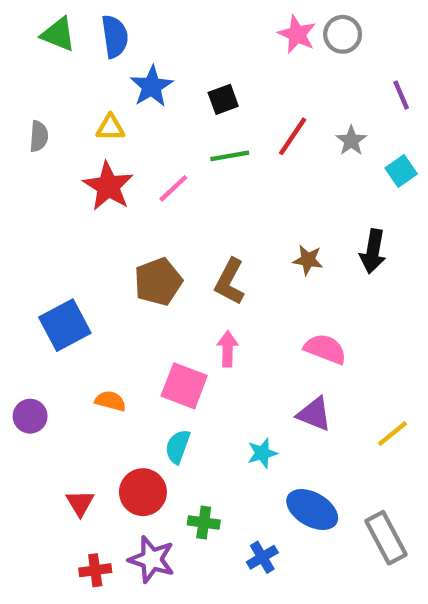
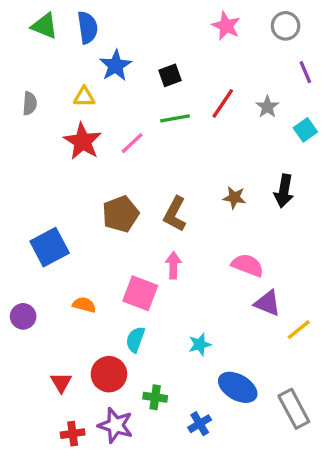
gray circle: (343, 34) -> (286, 26), moved
purple triangle: (314, 414) -> (267, 303), moved

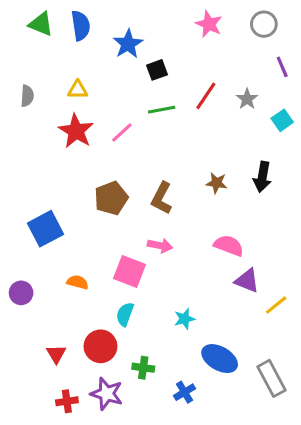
blue star: (116, 65) -> (128, 44), moved
pink arrow: (173, 265) -> (160, 246), turned 100

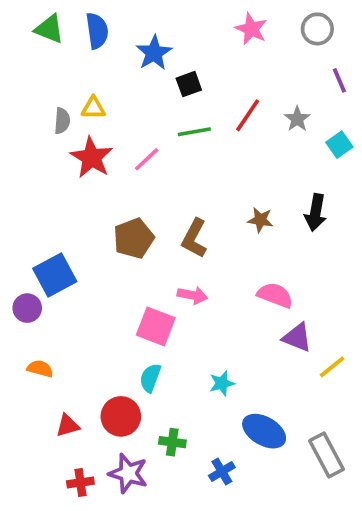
gray semicircle: (27, 96) -> (62, 121), moved
orange semicircle: (78, 282) -> (40, 369), moved
purple circle: (21, 293) -> (27, 308), moved
red triangle: (56, 354) -> (68, 426), turned 45

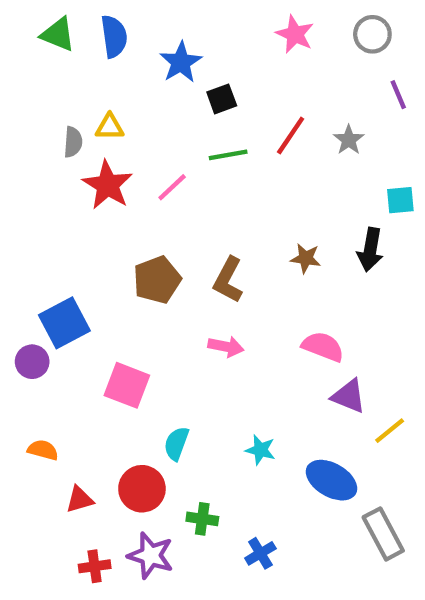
cyan square: (339, 145) -> (400, 200), moved, turned 30
pink square: (156, 326) -> (127, 385), moved
orange semicircle: (40, 369) -> (43, 450), moved
cyan star: (222, 383) -> (260, 450), turned 30
blue ellipse: (264, 431) -> (331, 480), moved

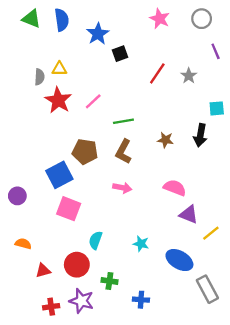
green line: (228, 155) -> (123, 121), moved
brown pentagon: (157, 280) -> (85, 152), turned 30
blue square: (64, 323) -> (59, 175), moved
blue cross: (260, 553) -> (141, 300), turned 35

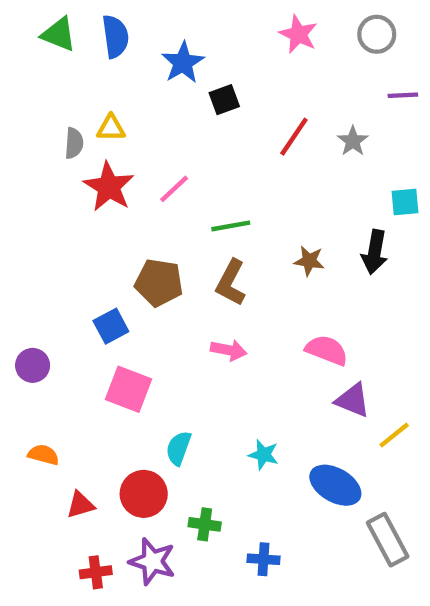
purple line: (216, 51) -> (403, 95), turned -70
blue square: (59, 175) -> (111, 326), size x0.7

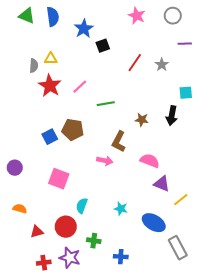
brown L-shape: (231, 283) -> (119, 142), moved
blue square: (111, 326) -> (50, 137), moved

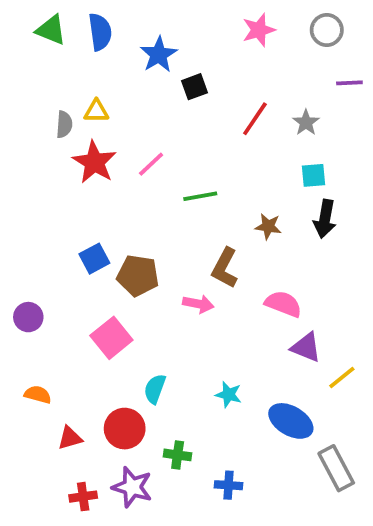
pink star: (137, 16) -> (259, 30), turned 30
cyan square: (186, 93) -> (314, 175), moved
brown pentagon: (73, 130) -> (138, 276), moved
pink square: (59, 179) -> (111, 338), turned 30

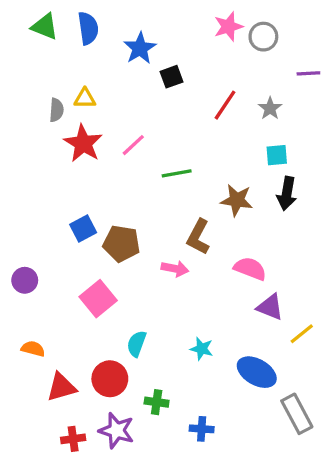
gray circle: (327, 30) -> (263, 37), moved
brown star: (268, 226) -> (237, 200), size x1.4
red triangle: (70, 438) -> (61, 387), size x1.4

